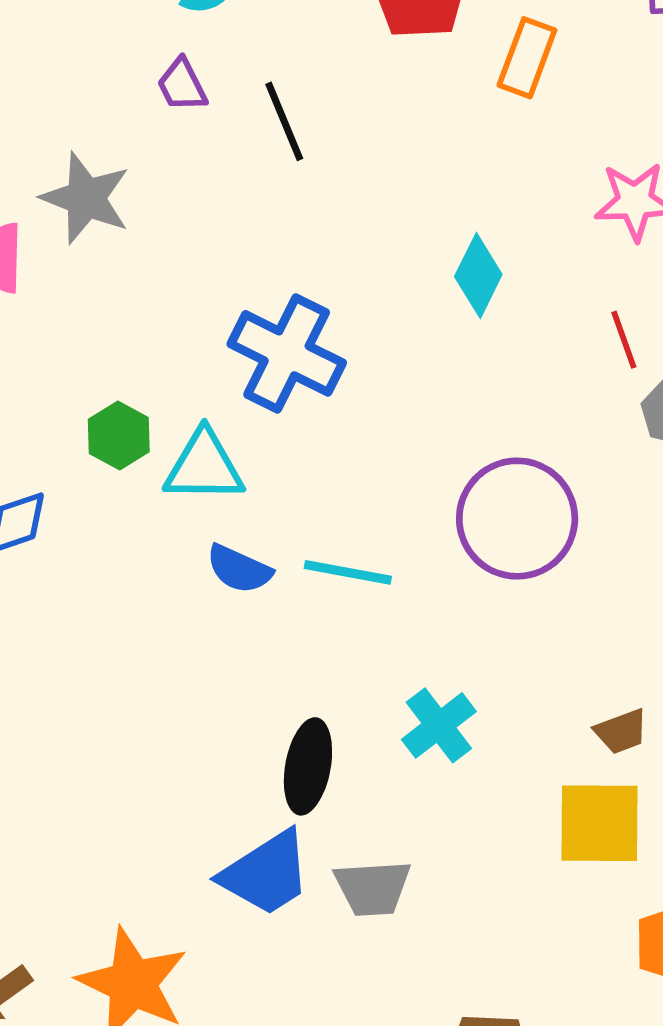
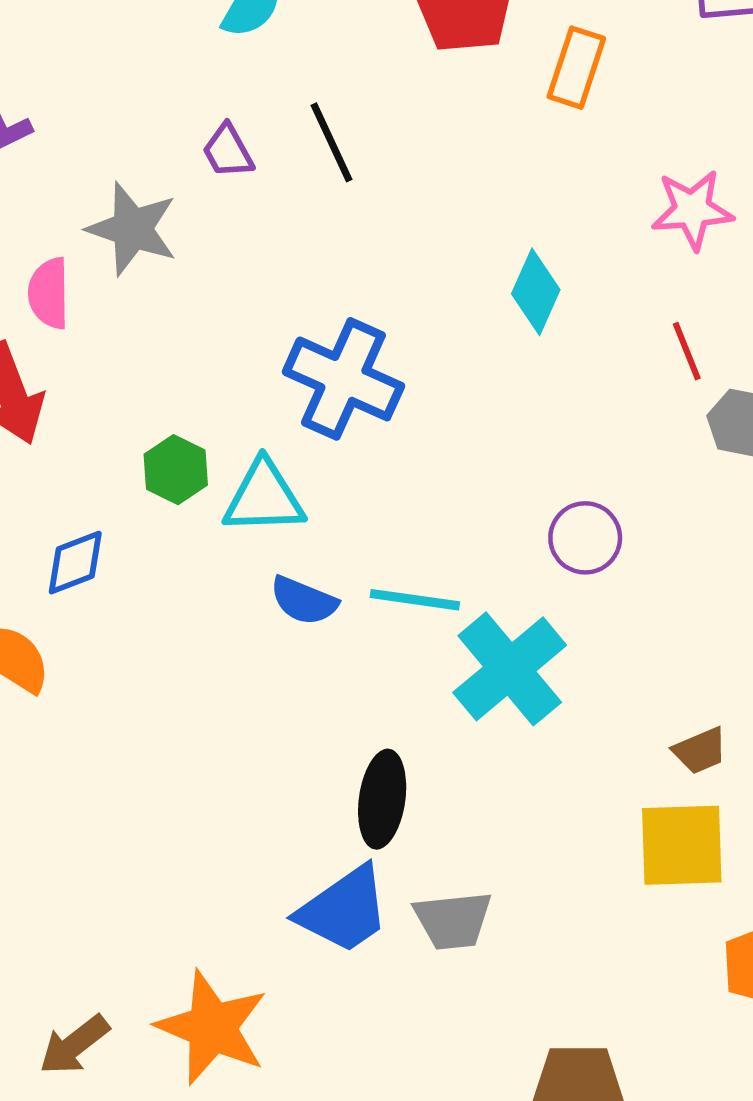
purple trapezoid: (182, 85) -> (228, 151), moved
purple circle: (517, 519) -> (585, 538), size x0.6
cyan cross: (439, 725) -> (510, 669), moved, size x1.5

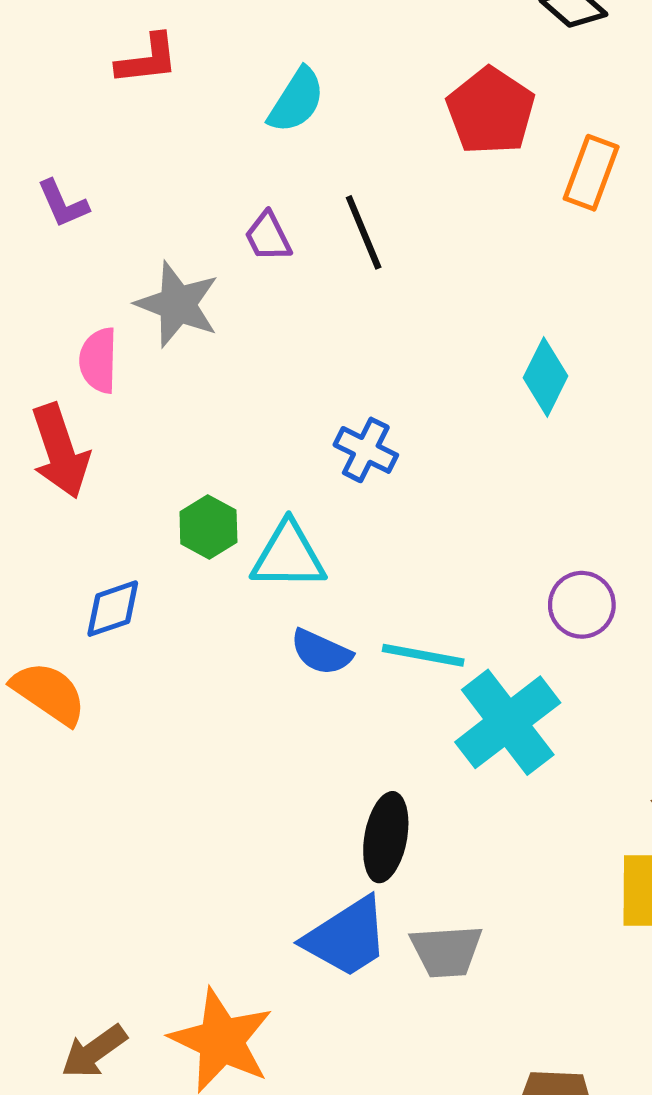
blue cross: (343, 379) -> (366, 450), size x0.6

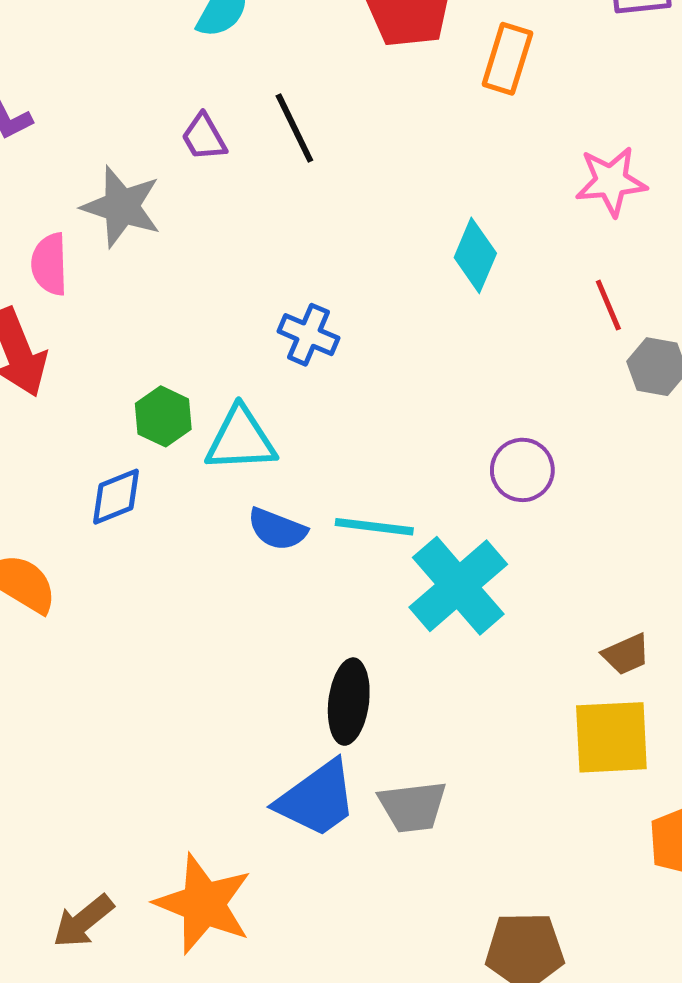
blue diamond: (113, 609) -> (116, 497), moved

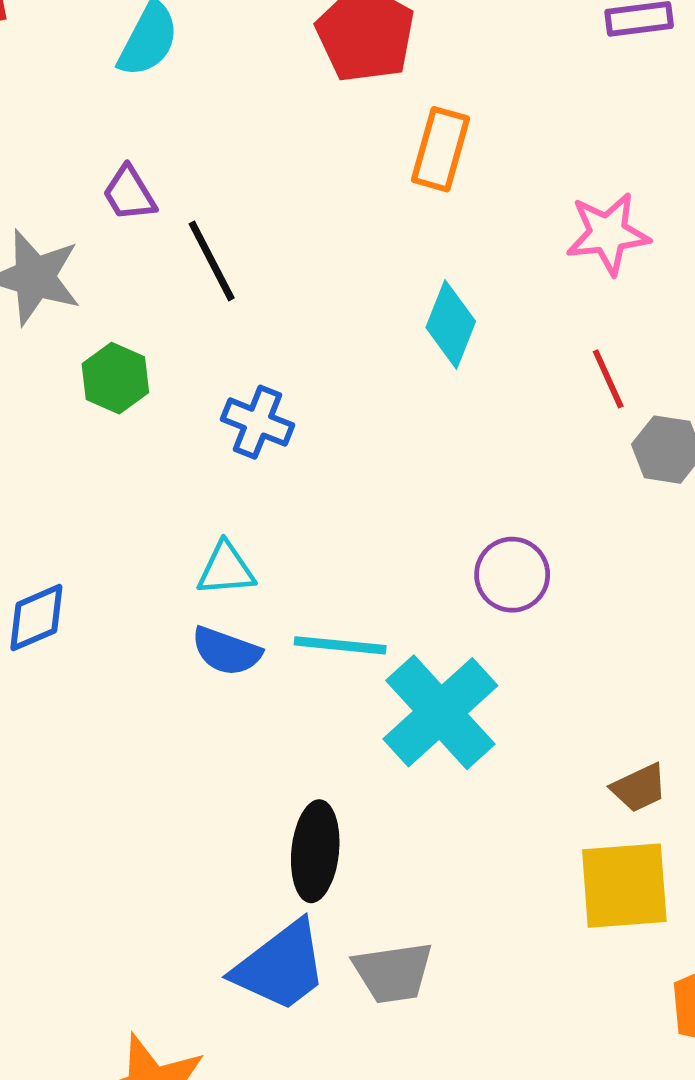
orange rectangle: (507, 59) -> (441, 149), moved
black line: (294, 128) -> (212, 261), moved
green hexagon: (163, 416) -> (115, 378), moved
cyan triangle: (241, 440) -> (226, 569), moved, size x0.7

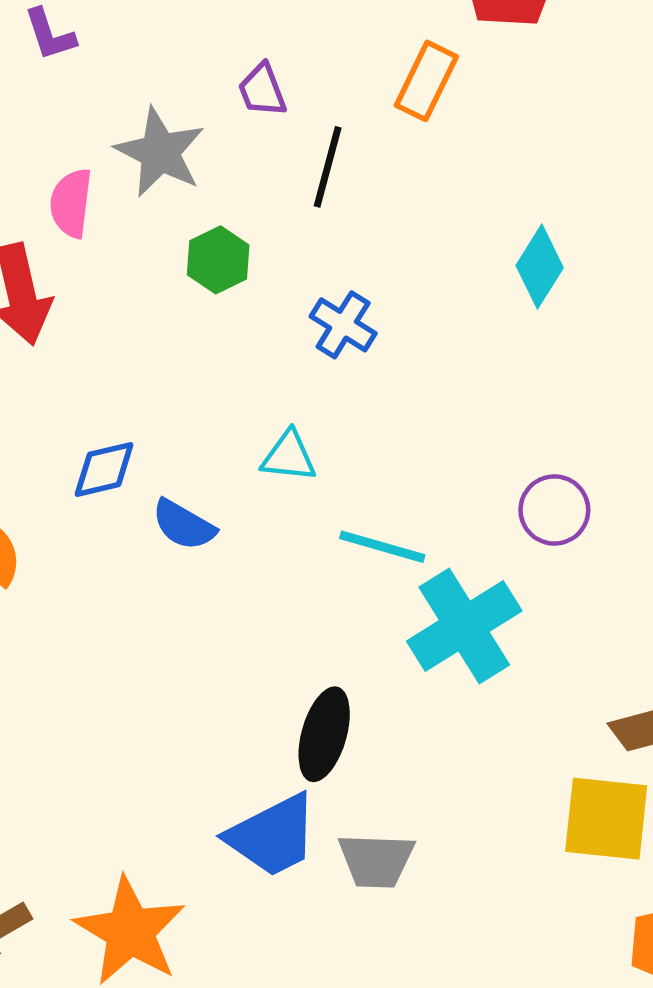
orange rectangle: (441, 149) -> (426, 81), moved
black line: (212, 261) -> (328, 167), turned 32
blue semicircle: (226, 651) -> (184, 525), moved

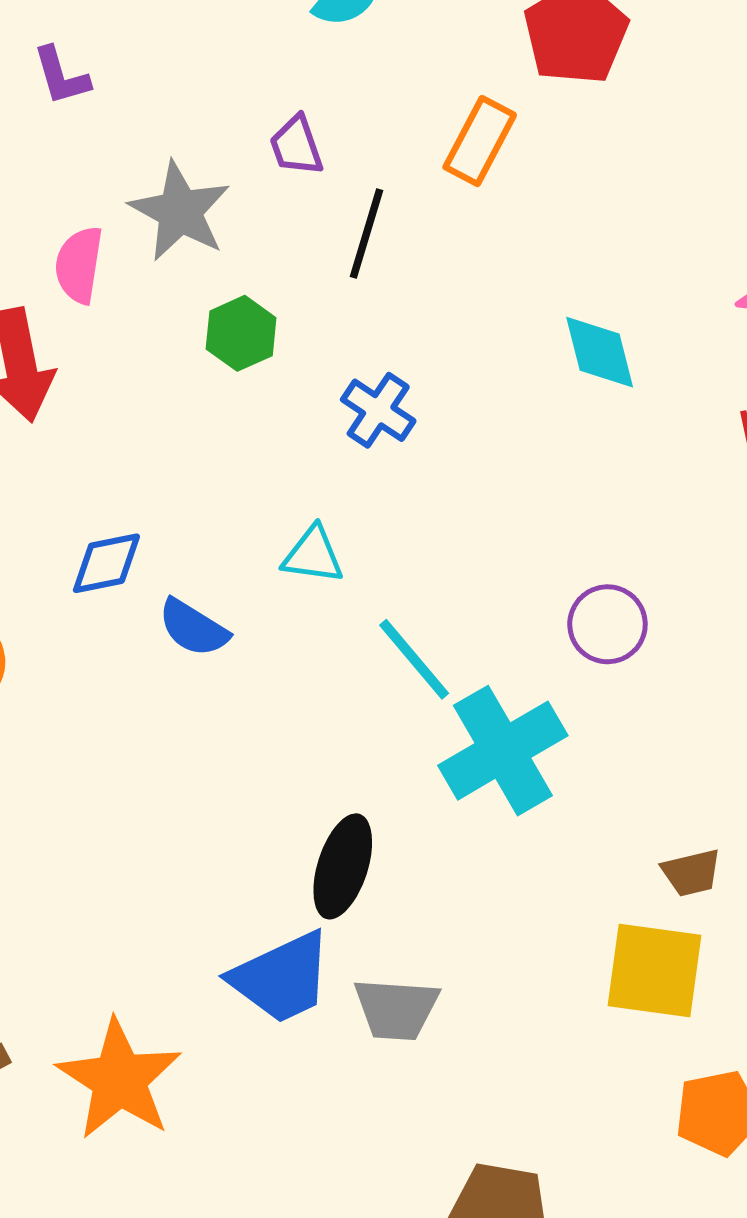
cyan diamond: (540, 267) -> (600, 352), turned -48
cyan line: (382, 547) -> (414, 659), turned 32

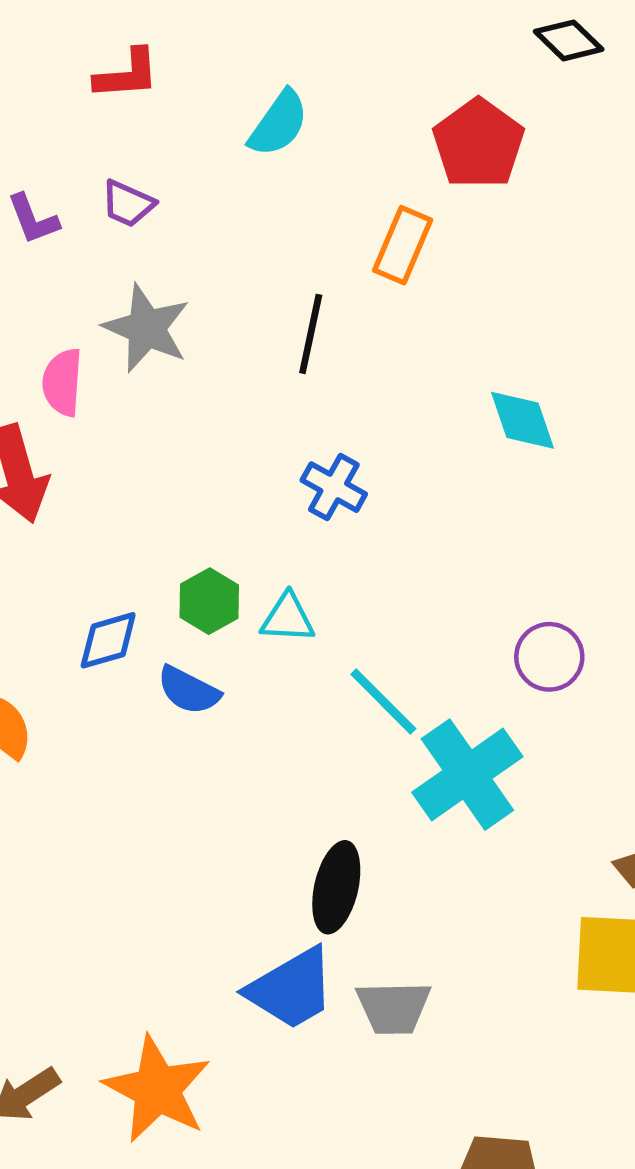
purple trapezoid: (296, 146) -> (128, 204), moved, turned -42
green hexagon: (241, 333) -> (209, 601), moved

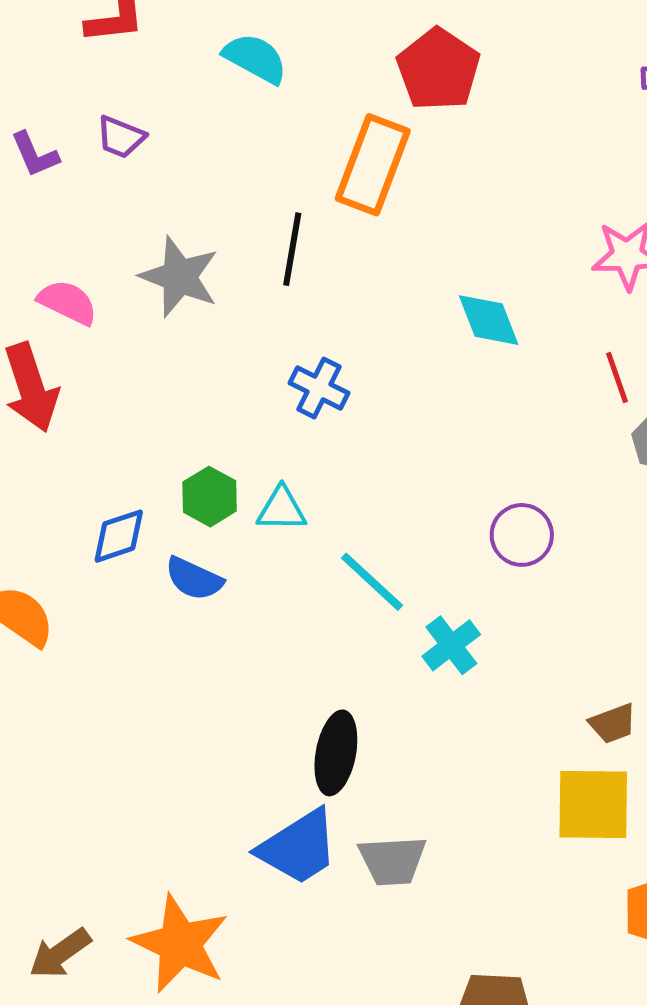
cyan semicircle: (279, 123) -> (255, 58), turned -94
orange rectangle: (403, 245) -> (373, 165), size x1.4
gray star: (146, 328) -> (179, 277), moved
pink semicircle: (62, 382) -> (68, 302), turned 114
cyan cross: (467, 775) -> (451, 645), size x0.6

